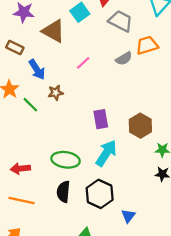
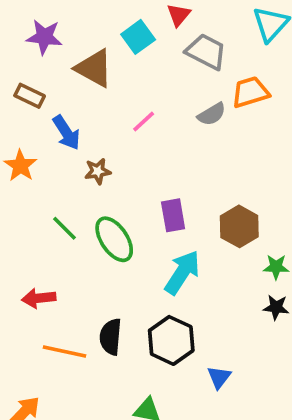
green line: (30, 105) -> (65, 228), moved
green ellipse: (66, 160) -> (114, 239), moved, turned 48
orange line: (22, 200) -> (65, 351), moved

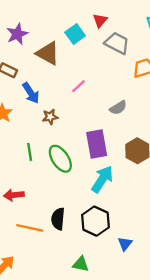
purple star: (44, 37) -> (17, 34), turned -30
gray semicircle: (212, 114) -> (118, 108), moved
purple rectangle: (173, 215) -> (97, 144), size x1.4
green line: (65, 228) -> (30, 152), turned 36

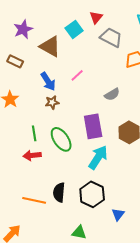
blue arrow: (31, 93) -> (48, 81), moved
red arrow: (14, 195) -> (32, 155), moved

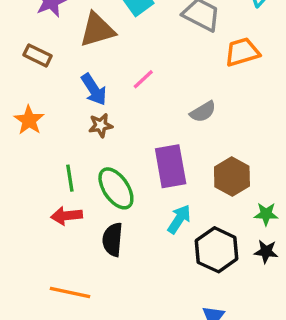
brown triangle: (50, 46) -> (97, 30), turned -45
cyan arrow: (98, 157) -> (179, 219), size x0.7
black semicircle: (59, 192) -> (113, 240), moved
black hexagon: (92, 194) -> (217, 250), moved

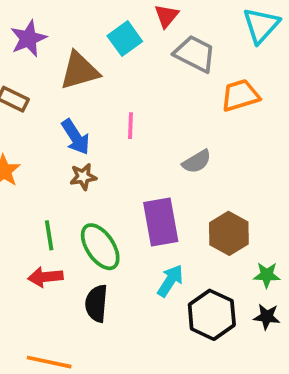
pink line: (143, 79) -> (130, 126), turned -45

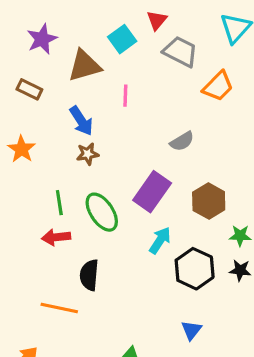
orange trapezoid: (240, 95) -> (218, 86), turned 152
pink line: (130, 126) -> (125, 96), moved
purple rectangle: (161, 222) -> (152, 192), turned 45
black semicircle: (96, 303) -> (89, 275), moved

